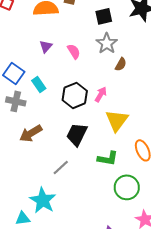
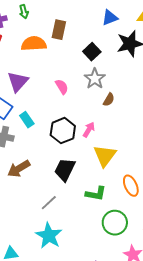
black square: (104, 16) -> (92, 52), turned -30
purple triangle: (46, 46) -> (18, 82), moved, size x1.6
cyan star: (43, 200) -> (49, 236), moved

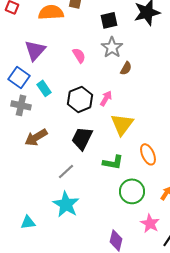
black square: (92, 52) -> (109, 20), turned 30

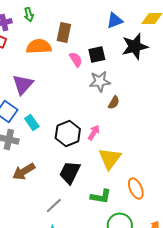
gray star: (112, 47) -> (100, 81), turned 30
pink semicircle: (79, 55) -> (76, 59), moved

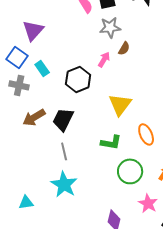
pink arrow: (94, 132) -> (104, 59), moved
black trapezoid: (70, 172) -> (63, 119), moved
gray line: (54, 205) -> (64, 151), turned -60

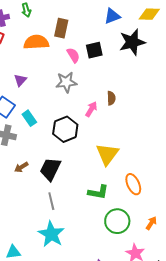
gray star: (110, 27) -> (66, 82), moved
purple triangle: (33, 30) -> (20, 80), size x0.6
brown semicircle: (124, 48) -> (111, 98), turned -32
brown arrow: (34, 117) -> (21, 167), size x0.6

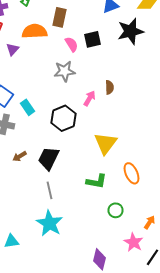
purple triangle: (20, 80) -> (12, 49), moved
green circle: (117, 221) -> (116, 210), size x0.6
orange arrow: (151, 223) -> (150, 222), moved

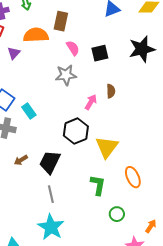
black star: (130, 31) -> (142, 49), moved
black square: (92, 39) -> (100, 53), moved
black hexagon: (64, 118) -> (76, 131), moved
green L-shape: (96, 181) -> (98, 185), turned -90

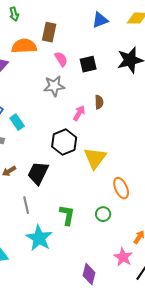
green L-shape: (98, 185) -> (67, 215), moved
gray line: (51, 194) -> (26, 205), moved
green circle: (117, 214) -> (103, 214), moved

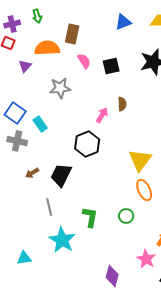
gray star: (54, 86) -> (60, 88), moved
yellow triangle: (95, 158) -> (140, 160), moved

